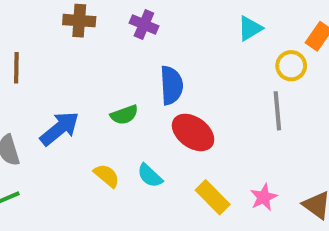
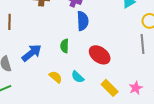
blue semicircle: (171, 85) -> (83, 21), moved
green semicircle: (124, 115) -> (65, 46), turned 112

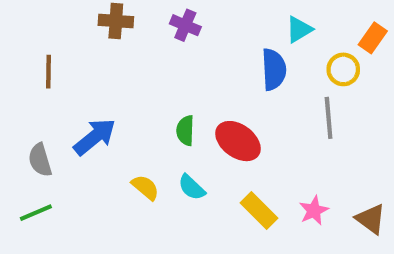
blue semicircle: (83, 21) -> (274, 69), moved
green semicircle: (65, 46) -> (185, 131), moved

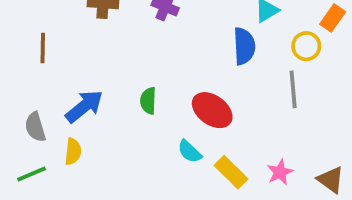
green semicircle: (185, 131) -> (148, 101), moved
yellow semicircle: (145, 187) -> (73, 151), moved, turned 56
cyan semicircle: (192, 187) -> (190, 151), moved

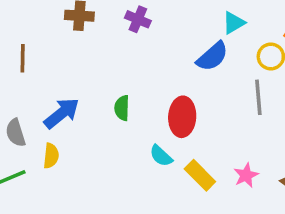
blue semicircle: (244, 46) -> (212, 56), turned 52
red ellipse: (212, 110) -> (182, 117), turned 57

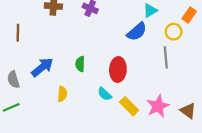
yellow semicircle: (51, 156) -> (62, 94), moved
pink star: (246, 175) -> (158, 106), size x1.5

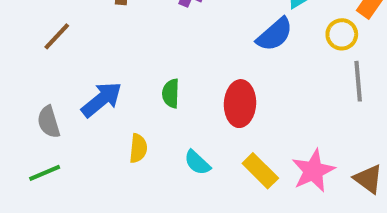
brown line: (18, 33) -> (57, 36), turned 42
gray line: (166, 57) -> (358, 81), moved
cyan semicircle: (105, 94) -> (197, 163), moved

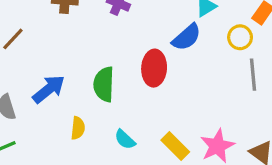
green semicircle: (171, 93) -> (104, 84), size x1.5
red ellipse: (240, 104) -> (154, 68), moved

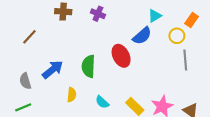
red ellipse: (154, 68) -> (121, 56), turned -30

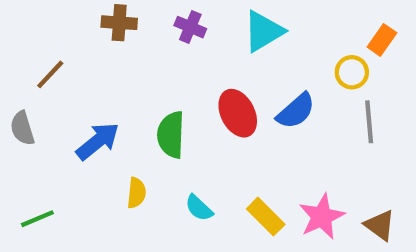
cyan triangle: (155, 16) -> (264, 31), moved, size x1.5
blue semicircle: (142, 36) -> (296, 111), moved
gray semicircle: (25, 81) -> (22, 128), moved

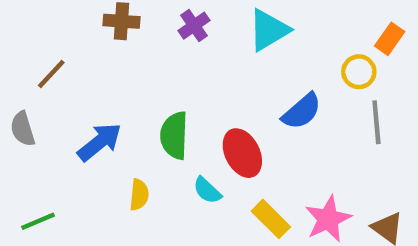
purple cross: (190, 27) -> (194, 26), turned 32
red ellipse: (238, 113) -> (242, 153), moved
cyan semicircle: (199, 208) -> (207, 190), moved

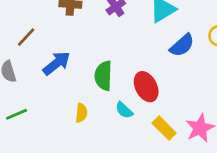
blue semicircle: (302, 111) -> (182, 45), moved
blue arrow: (100, 142) -> (57, 63), moved
green line: (38, 221) -> (17, 114), moved

